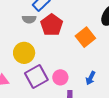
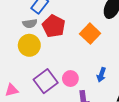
yellow circle: (24, 53) -> (29, 45), moved

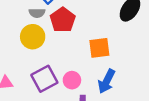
orange square: (90, 34) -> (99, 48), moved, turned 30
blue arrow: (101, 75) -> (106, 81), size x1.5

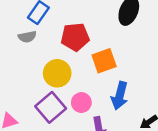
red pentagon: (63, 20) -> (75, 37), moved, turned -30
yellow circle: (33, 37) -> (57, 73), moved

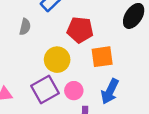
gray semicircle: (27, 37) -> (25, 27), moved, turned -77

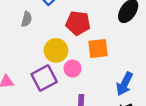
pink circle: (74, 91) -> (73, 69), moved
blue arrow: (110, 91) -> (125, 84), moved

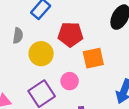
yellow circle: (56, 50) -> (41, 54), moved

